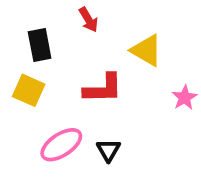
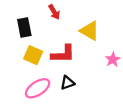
yellow square: (29, 90) -> (33, 55), moved
black triangle: (108, 150) -> (67, 83), moved, turned 40

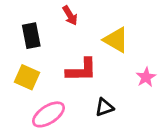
yellow square: (33, 55) -> (27, 77), moved
black triangle: (67, 83) -> (104, 107), moved

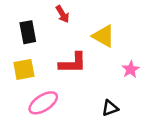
yellow square: (27, 77) -> (24, 69), turned -35
black triangle: (104, 107) -> (110, 108), moved

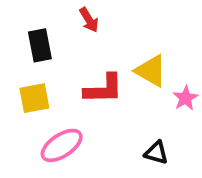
yellow triangle: (104, 36) -> (151, 71), moved
black triangle: (110, 108) -> (156, 153), turned 36

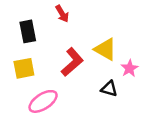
red L-shape: (104, 89) -> (72, 62), turned -40
black triangle: (156, 153) -> (109, 89), moved

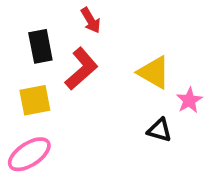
red L-shape: (72, 62) -> (81, 69), moved
pink ellipse: (43, 101) -> (29, 154), moved

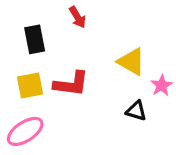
red L-shape: (81, 69) -> (71, 84), moved, turned 48

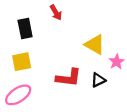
red L-shape: (71, 84) -> (69, 78), moved
black triangle: (136, 111) -> (98, 80), turned -42

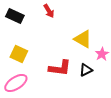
black rectangle: (25, 29) -> (15, 16), moved, turned -54
yellow square: (22, 62) -> (19, 54), turned 36

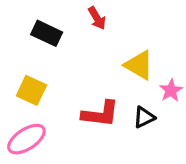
red arrow: (49, 11) -> (97, 18), moved
black rectangle: (15, 16) -> (47, 33), moved

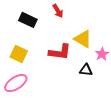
red L-shape: (100, 114) -> (60, 52), moved
black triangle: (144, 117) -> (86, 70), turned 32

